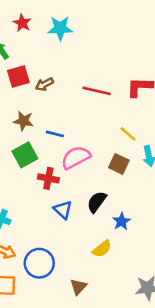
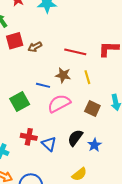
brown star: (24, 121) -> (63, 75), moved
yellow line: (128, 134) -> (87, 77), moved, turned 32
red cross: (48, 178) -> (29, 137), moved
blue star: (121, 221) -> (94, 145), moved

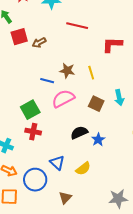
red line: (75, 52) -> (77, 26), moved
green square: (20, 101) -> (30, 110), moved
black semicircle: (75, 138) -> (79, 133), turned 30
blue triangle: (49, 144) -> (57, 163), moved

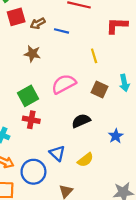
brown star: (67, 71) -> (32, 54), moved
blue line: (47, 81) -> (62, 31), moved
blue star: (98, 140) -> (116, 136), moved

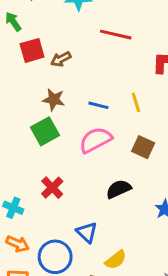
blue line: (62, 31) -> (98, 105), moved
green square: (28, 96) -> (45, 131), moved
red cross: (31, 120) -> (52, 188), turned 35
yellow semicircle: (85, 160) -> (116, 260), moved

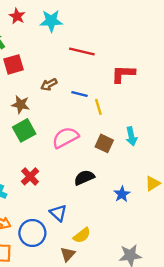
brown arrow: (61, 59) -> (49, 84), moved
brown star: (54, 100) -> (21, 105), moved
blue line: (98, 105) -> (80, 94), moved

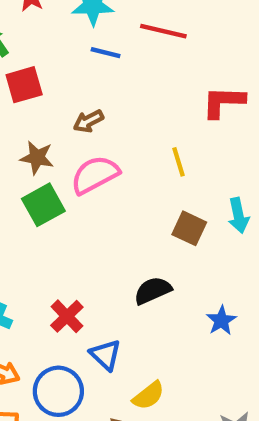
red line: (82, 51) -> (163, 31), moved
blue line: (80, 94) -> (106, 53), moved
pink semicircle: (65, 138) -> (95, 175), moved
red cross: (30, 176) -> (67, 316), moved

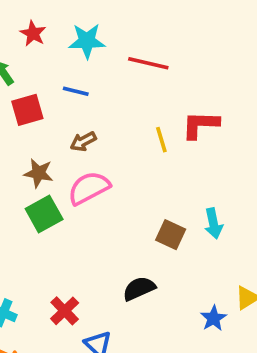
blue line: (106, 53) -> (76, 91), moved
yellow line: (178, 162) -> (161, 140), moved
blue star: (221, 321) -> (213, 318), moved

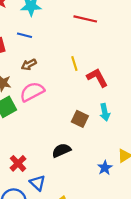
red line: (148, 63) -> (85, 19), moved
red L-shape: (200, 125) -> (97, 78), moved, turned 60

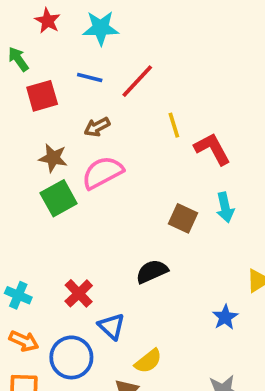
red line: (85, 19) -> (137, 81), moved, turned -60
blue star: (105, 168) -> (225, 317), moved

